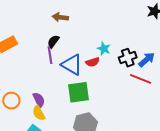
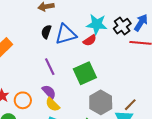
cyan star: (104, 49) -> (97, 24), size x1.5
purple line: (50, 55) -> (50, 67), moved
blue triangle: (72, 65) -> (66, 34), moved, turned -30

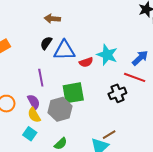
cyan star: (97, 24) -> (107, 55), moved
black cross: (122, 26) -> (117, 93), moved
gray hexagon: (101, 102) -> (60, 109), moved

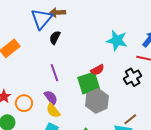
blue triangle: (64, 50) -> (41, 19), moved, turned -40
red semicircle: (86, 62) -> (97, 70), moved
gray hexagon: (60, 109) -> (97, 101), moved

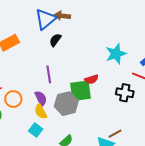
cyan star: (117, 41) -> (116, 54), turned 30
black cross: (133, 77) -> (125, 93), turned 30
gray hexagon: (97, 101) -> (66, 104), moved

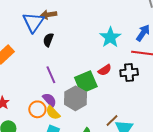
red semicircle: (91, 79) -> (105, 70), moved
orange circle: (13, 99) -> (37, 109), moved
brown line: (115, 134) -> (112, 121), moved

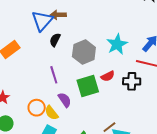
gray hexagon: (75, 98) -> (84, 52), moved
purple semicircle: (50, 100) -> (65, 100), moved

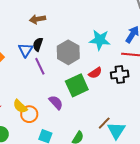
blue triangle: (42, 21) -> (26, 50), moved, size x0.7
cyan star: (117, 44) -> (100, 40), turned -30
purple line: (54, 75) -> (40, 66), moved
yellow semicircle: (52, 113) -> (20, 106), moved

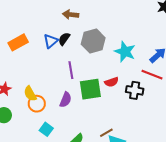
gray hexagon: (68, 52) -> (93, 41), moved
purple line: (40, 66) -> (71, 70), moved
purple semicircle: (56, 102) -> (66, 100), turned 49

